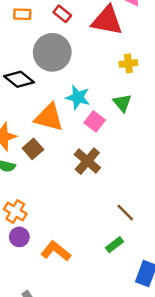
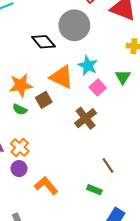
green rectangle: (115, 245) -> (94, 190), turned 48

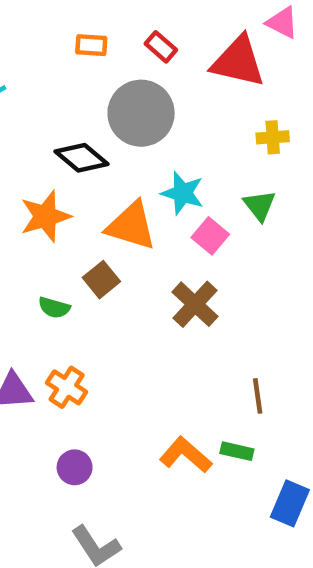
orange star: (21, 85) -> (45, 216), moved
brown line: (108, 165) -> (258, 396), turned 35
purple circle: (19, 169) -> (75, 467), moved
orange L-shape: (46, 186) -> (186, 455), moved

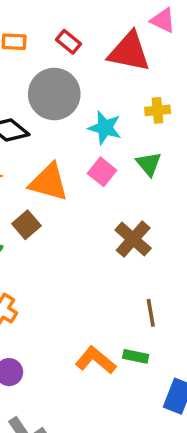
cyan star: (183, 193) -> (105, 128), moved
pink square: (210, 236) -> (102, 172), moved
brown cross: (195, 304) -> (133, 239), moved

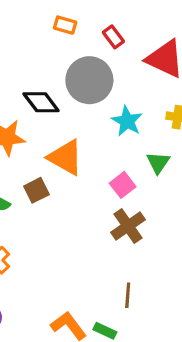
pink square: (102, 172) -> (123, 185), moved

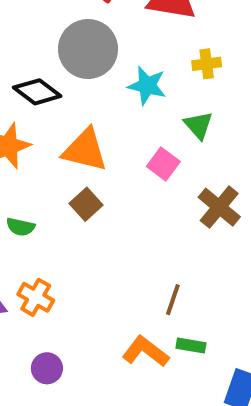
brown square: (36, 190) -> (86, 204), moved
brown cross: (128, 226) -> (219, 207), moved
brown line: (128, 295) -> (173, 300), moved, turned 30

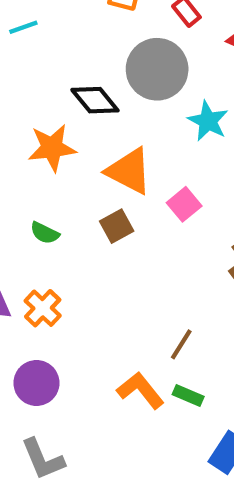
pink square: (163, 164) -> (184, 204), moved
purple circle: (47, 368) -> (36, 383), size x1.4

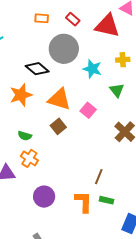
orange cross: (43, 308) -> (29, 158), moved
purple circle: (36, 383) -> (44, 197), moved
orange L-shape: (140, 390) -> (84, 202), turned 50

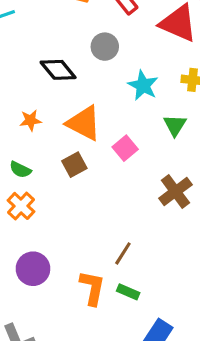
gray circle: (64, 49) -> (105, 47), size x0.6
orange star: (21, 95) -> (30, 120), moved, size x0.6

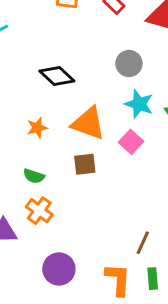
gray circle: (105, 47) -> (129, 63), moved
cyan star: (143, 85) -> (139, 104), moved
brown square: (74, 165) -> (85, 164), turned 30
green rectangle: (128, 292) -> (153, 279), turned 70

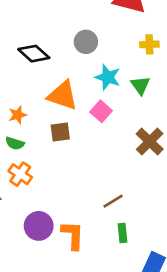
gray circle: (129, 63) -> (86, 42), moved
orange star: (37, 128) -> (18, 115), moved
brown line: (143, 243) -> (113, 201), turned 35
orange L-shape: (118, 280) -> (73, 235), moved

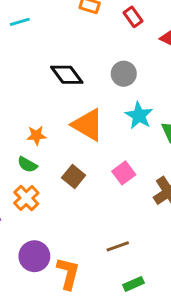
pink square: (101, 111) -> (124, 173), moved
brown square: (60, 132) -> (74, 176), moved, turned 35
green rectangle: (123, 233) -> (133, 284), moved, turned 60

